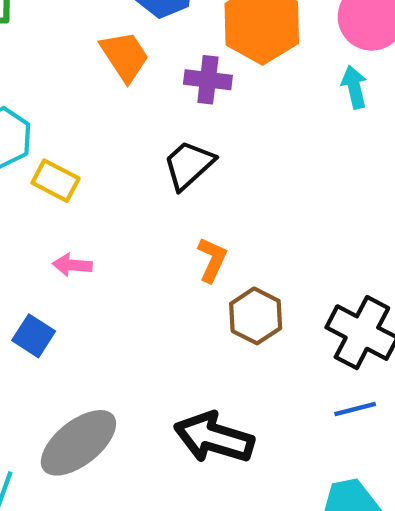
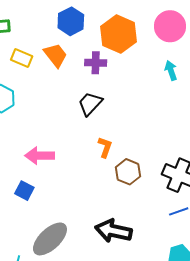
cyan arrow: (354, 87) -> (171, 70), moved
yellow rectangle: (56, 181) -> (22, 58), moved
pink arrow: (72, 265) -> (40, 156), size x1.6

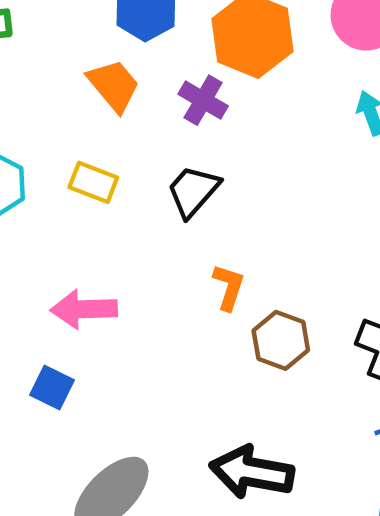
yellow rectangle: (22, 58) -> (93, 182), moved
purple cross: (96, 63) -> (203, 100), turned 30

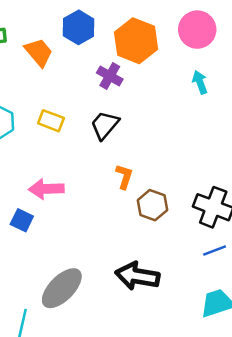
orange trapezoid: (114, 85) -> (39, 52), moved
blue square: (52, 387) -> (22, 220), moved

